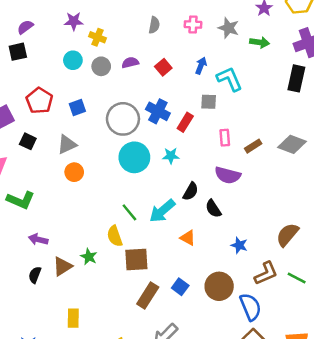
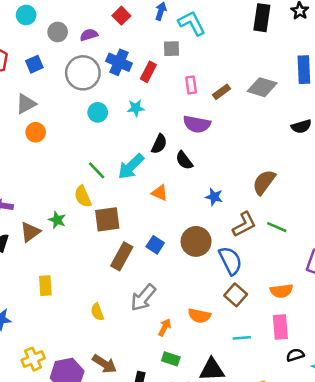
purple semicircle: (130, 63) -> (89, 35), moved
gray circle: (101, 66) -> (58, 32), moved
cyan circle: (134, 157) -> (98, 112), size x0.6

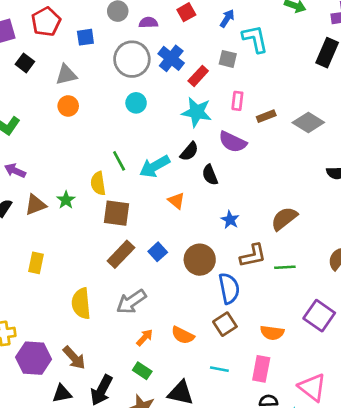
cyan star: (136, 108) -> (197, 112), moved, size x1.6
green line: (277, 227) -> (285, 267), turned -42
yellow semicircle: (97, 312) -> (81, 303), size x1.6

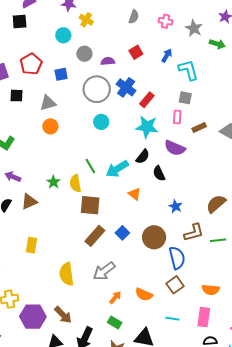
gray square: (228, 59) -> (185, 98), moved
black square: (25, 63) -> (17, 96), turned -32
green star: (66, 200) -> (53, 182), moved

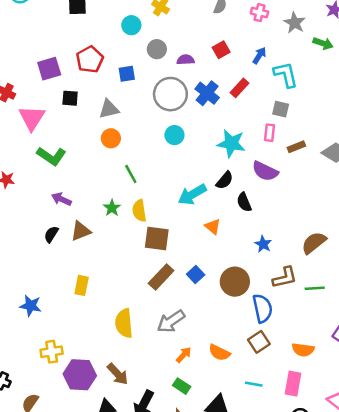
red rectangle: (147, 100) -> (239, 88), moved
green line: (90, 166) -> (131, 174), moved

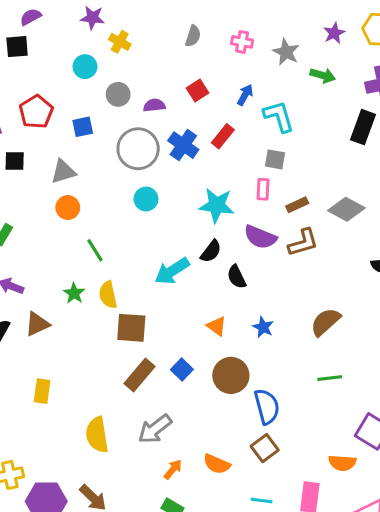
orange triangle: (213, 227) -> (217, 326), moved
brown L-shape: (285, 278) -> (303, 242), moved
orange semicircle: (303, 350) -> (342, 463), moved

